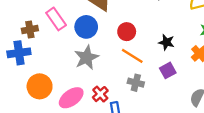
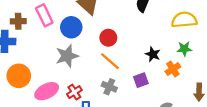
black star: (166, 42) -> (153, 54), moved

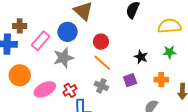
pink rectangle: (44, 15) -> (41, 41), moved, turned 66
orange cross: (173, 69) -> (161, 80), moved, turned 32

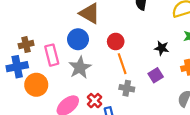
pink rectangle: (41, 41) -> (52, 55), turned -42
orange line: (102, 63) -> (122, 64), turned 42
orange circle: (20, 75) -> (36, 85), moved

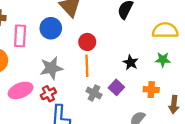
gray star: (80, 68) -> (51, 68), moved
purple square: (156, 75) -> (116, 87), turned -32
gray cross: (127, 88) -> (94, 93), moved

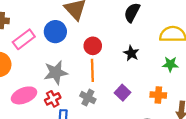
pink rectangle: (20, 36) -> (24, 39), turned 50
black star: (131, 62) -> (131, 53), moved
gray cross: (94, 93) -> (88, 98), moved

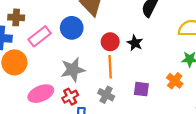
black star: (131, 53) -> (135, 43), moved
purple square: (123, 93) -> (141, 89), turned -35
orange cross: (158, 95) -> (175, 81), moved, turned 35

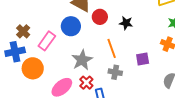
brown cross: (16, 17) -> (23, 31), turned -32
red circle: (110, 42) -> (100, 17), moved

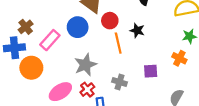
orange line: (112, 48) -> (118, 43), moved

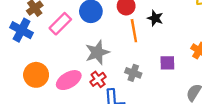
blue cross: (14, 48) -> (22, 30), turned 30
orange circle: (31, 68) -> (36, 75), moved

